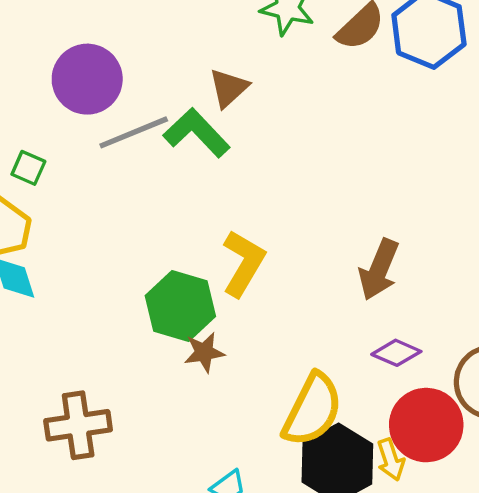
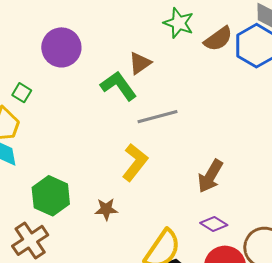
gray line: (134, 132) -> (158, 117), moved
green hexagon: (180, 306) -> (51, 196), moved
brown cross: (78, 425) -> (30, 240), turned -33

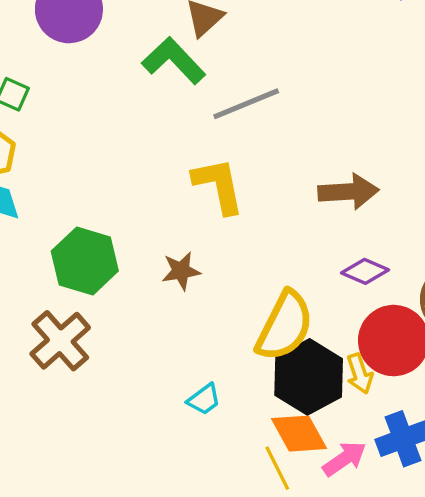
yellow L-shape: (135, 162) -> (218, 186), turned -42
brown arrow: (210, 176) -> (348, 192), turned -116

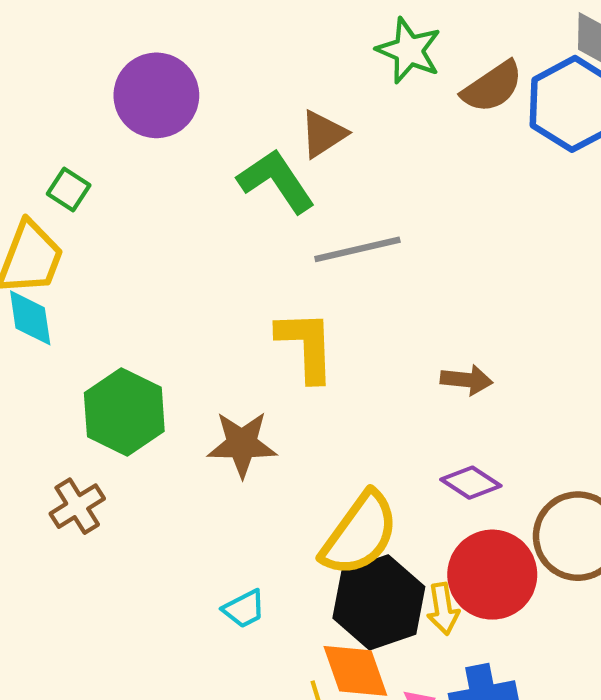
brown arrow: (348, 192) -> (467, 380), size x0.7
brown star: (181, 271) -> (242, 444), size x1.4
brown cross: (60, 341) -> (77, 506), size x0.7

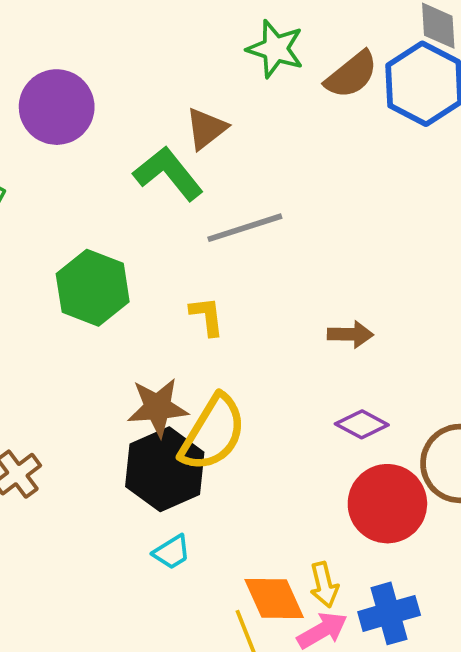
yellow L-shape: (306, 346) -> (207, 316), size x0.6
green hexagon: (124, 412) -> (93, 288), moved
yellow semicircle: (360, 534) -> (213, 433), moved
black hexagon: (379, 602) -> (165, 469), moved
yellow arrow: (443, 609) -> (324, 585), moved

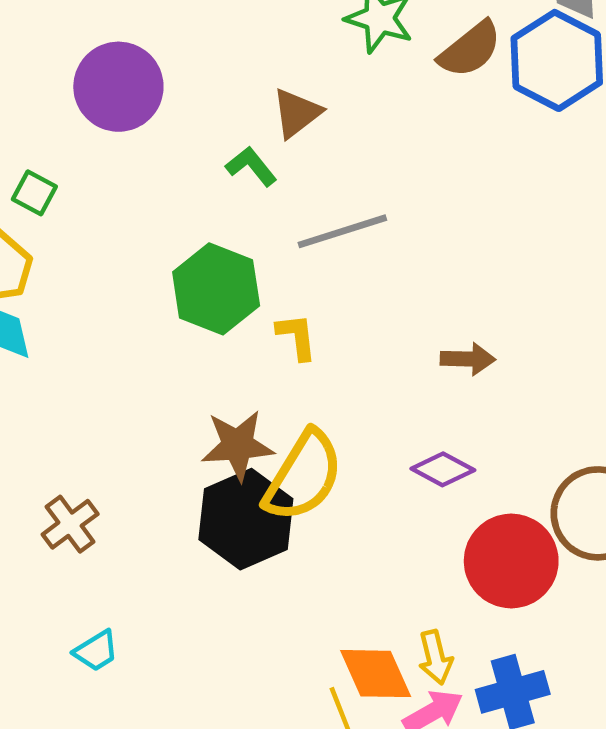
green L-shape: (168, 173) -> (251, 166), size x0.6
green hexagon: (93, 288) -> (216, 289), moved
purple diamond: (362, 424) -> (443, 469), moved
cyan trapezoid: (172, 552) -> (96, 651), moved

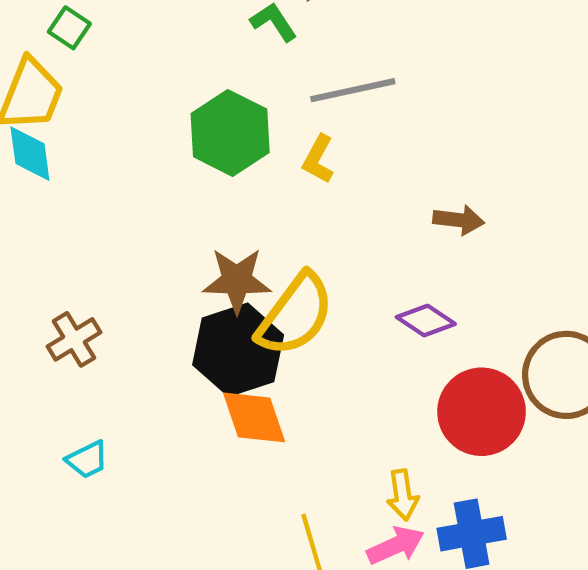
yellow L-shape: (297, 337) -> (318, 159), moved, turned -150
orange diamond: (376, 674) -> (254, 417), moved

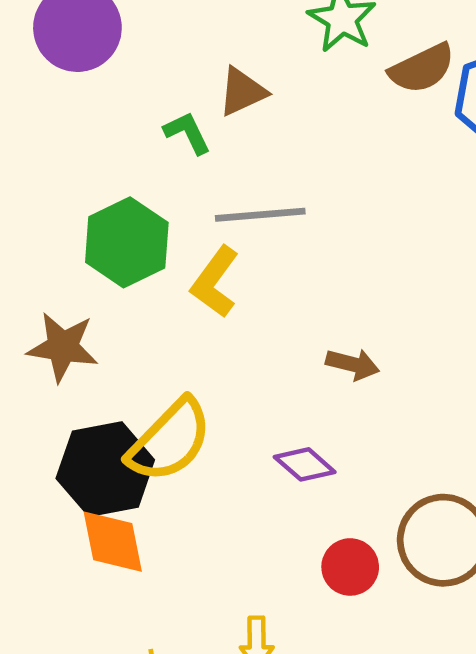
yellow L-shape: (318, 159) -> (215, 282), size x1.4
brown star: (237, 280) -> (63, 347), moved
red circle: (482, 412) -> (350, 567), size x0.6

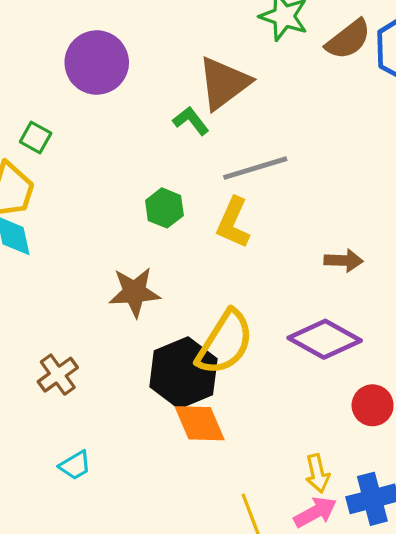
brown triangle: (242, 92) -> (224, 83), size x1.5
green hexagon: (127, 242) -> (164, 208), size x0.6
purple diamond: (305, 464) -> (325, 339), size x1.6

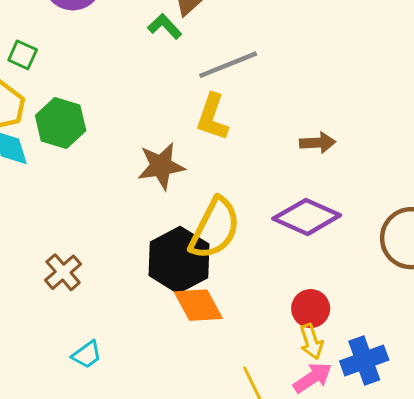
green hexagon: (164, 208) -> (61, 123), moved, size x1.4
brown star: (135, 292) -> (161, 166), moved
red circle: (373, 405) -> (311, 309), moved

